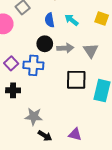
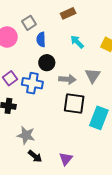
blue semicircle: (50, 20) -> (41, 39), moved
gray arrow: (65, 48) -> (67, 79), moved
purple triangle: (75, 134) -> (66, 159), turned 48

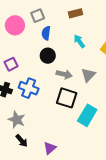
blue cross: (32, 83) -> (29, 88), moved

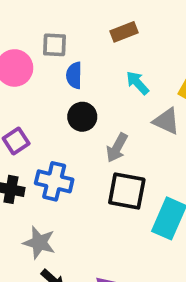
gray square: (38, 16) -> (54, 45), turned 32
gray arrow: (64, 74) -> (117, 148), turned 112
gray triangle: (88, 75) -> (166, 121), moved, turned -42

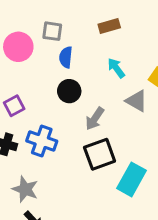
black square: (127, 191) -> (100, 154), turned -36

